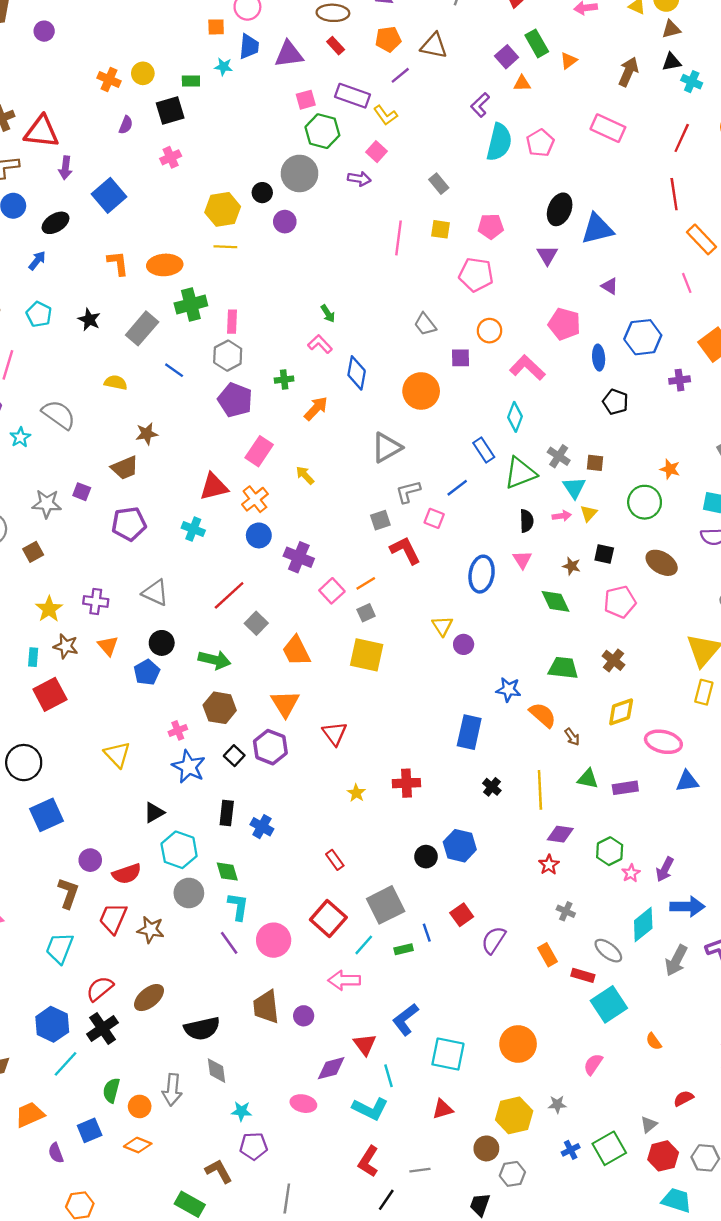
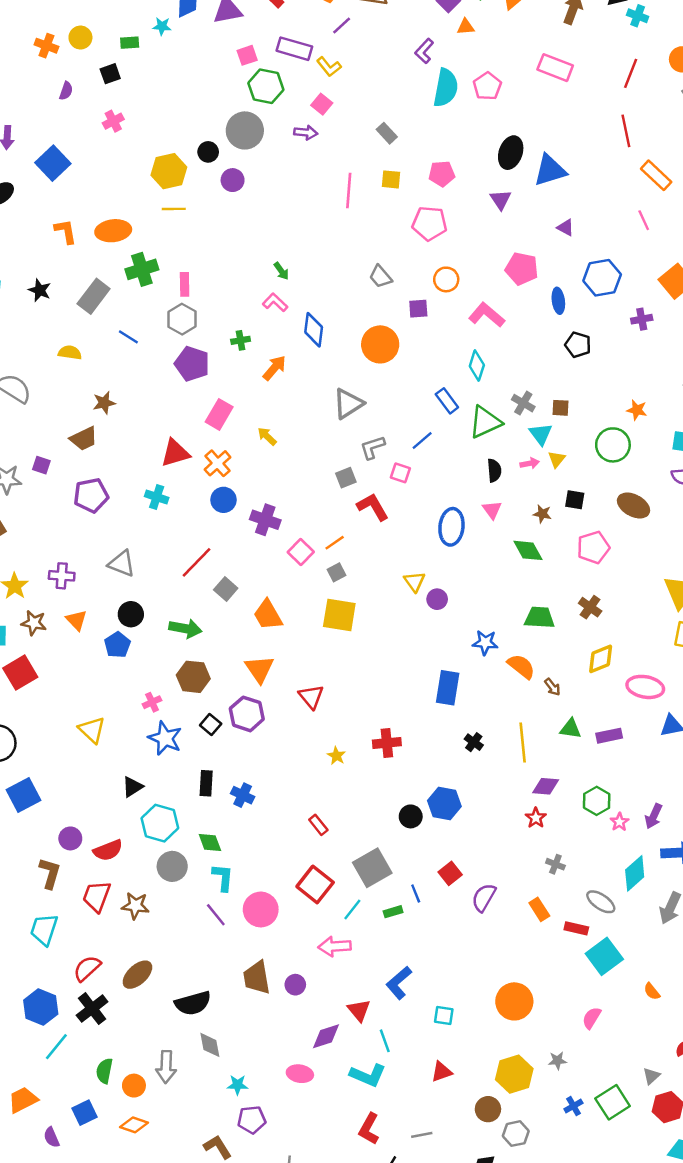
black square: (170, 110) -> (110, 74), size x0.7
cyan square: (448, 1054) -> (444, 1016), size x0.6

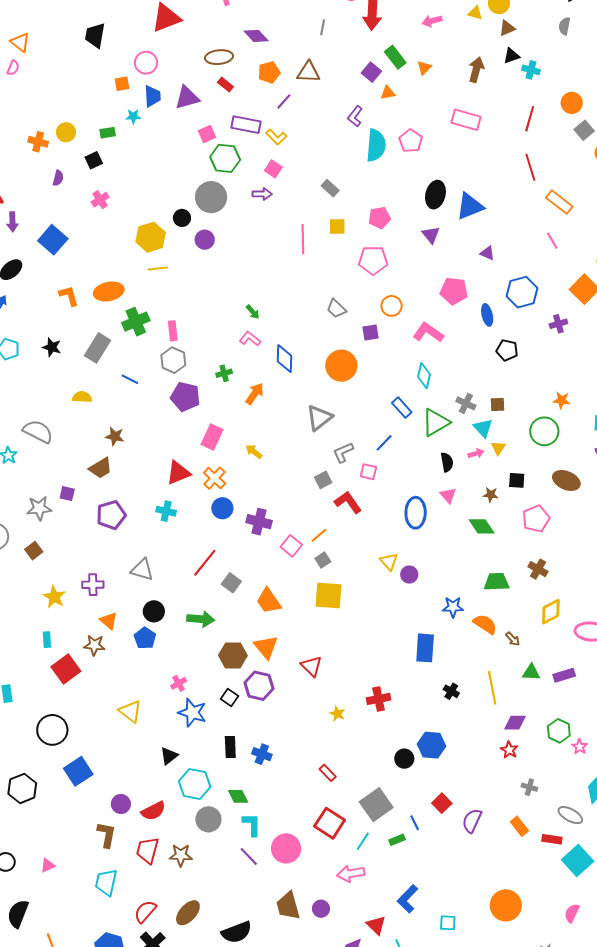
brown star: (104, 403) -> (115, 436), turned 30
brown star: (34, 623) -> (94, 645), moved
brown hexagon: (193, 677) -> (233, 655), moved

